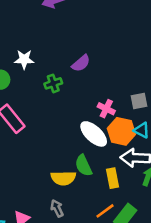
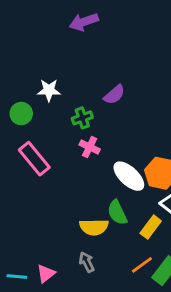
pink cross: (106, 109) -> (90, 147), moved
yellow rectangle: (113, 178) -> (151, 227), turned 48

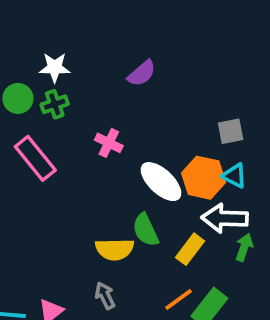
green cross: (82, 118) -> (55, 104), moved

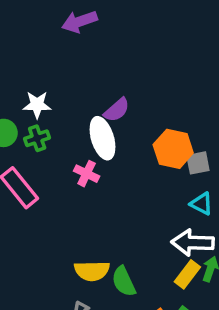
orange hexagon: (204, 178) -> (173, 149), moved
white ellipse: (161, 182) -> (102, 138), moved, turned 30
green semicircle: (146, 230) -> (124, 281), moved
yellow rectangle: (190, 249) -> (187, 274), moved

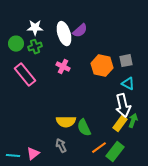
white ellipse: (102, 138) -> (64, 34), moved
orange hexagon: (173, 149) -> (102, 66), moved
white arrow: (193, 243) -> (123, 106), turned -105

